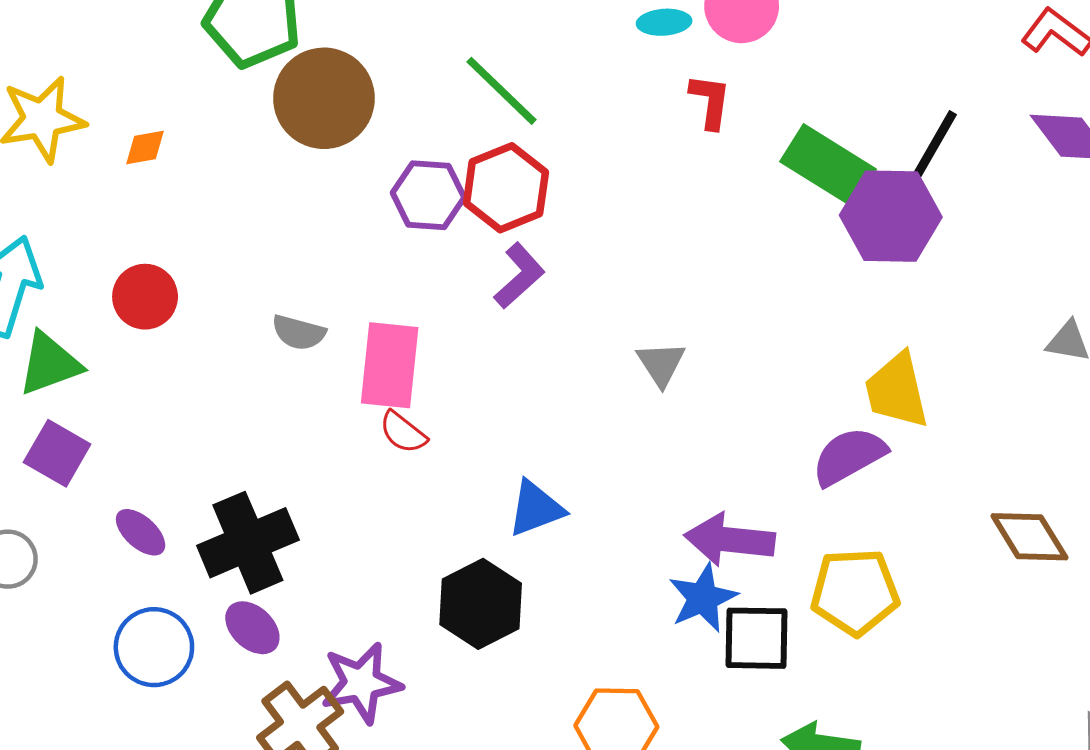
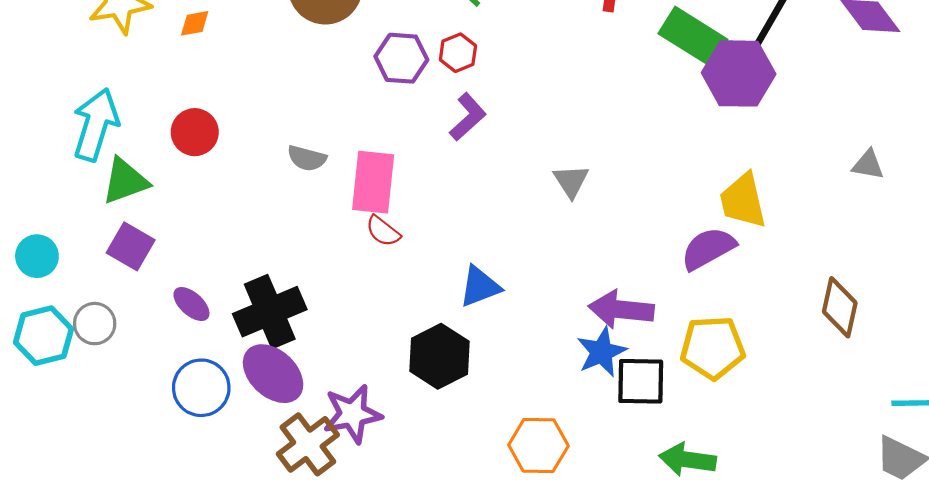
red hexagon: (506, 188) -> (458, 53), size x0.6
brown diamond: (1029, 537) -> (840, 307), turned 44
purple ellipse: (252, 628) -> (273, 374), size x1.5

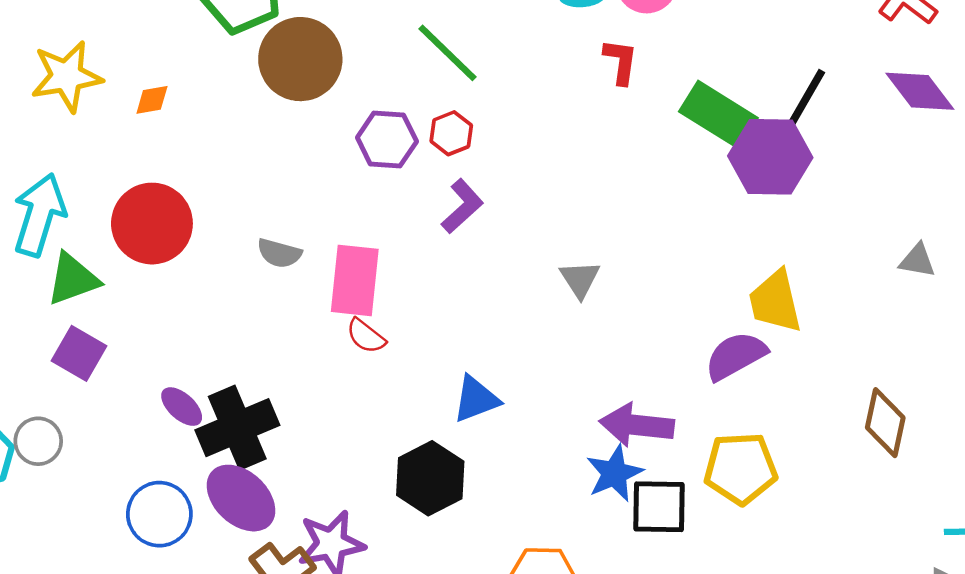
red circle: (195, 132) -> (152, 224), size x1.5
purple ellipse: (191, 304) -> (182, 407), moved

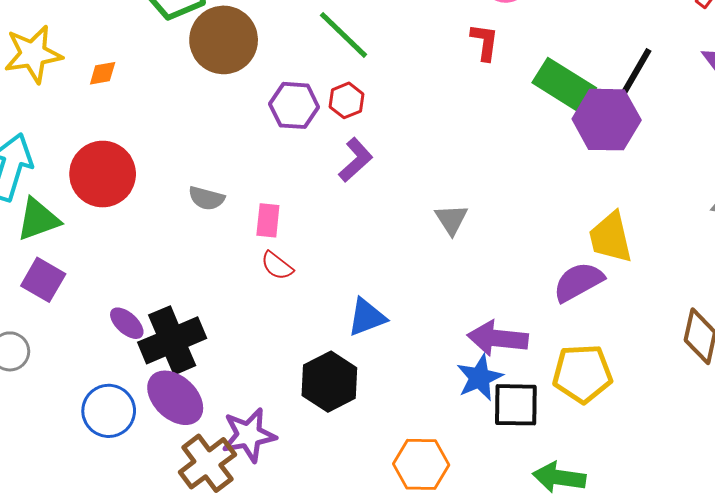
pink rectangle: (355, 280) -> (268, 220), size x0.6

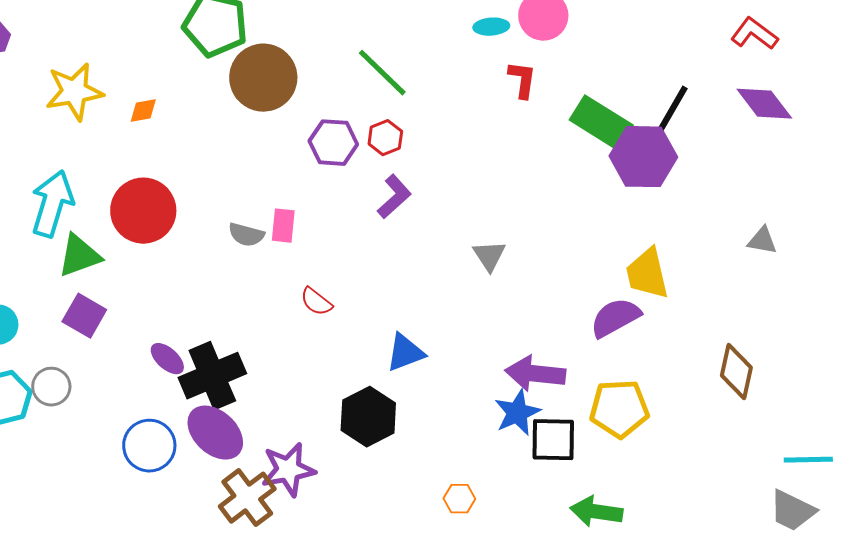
pink rectangle: (268, 220) -> (283, 226), moved
orange hexagon: (421, 464) -> (459, 499), size x0.6

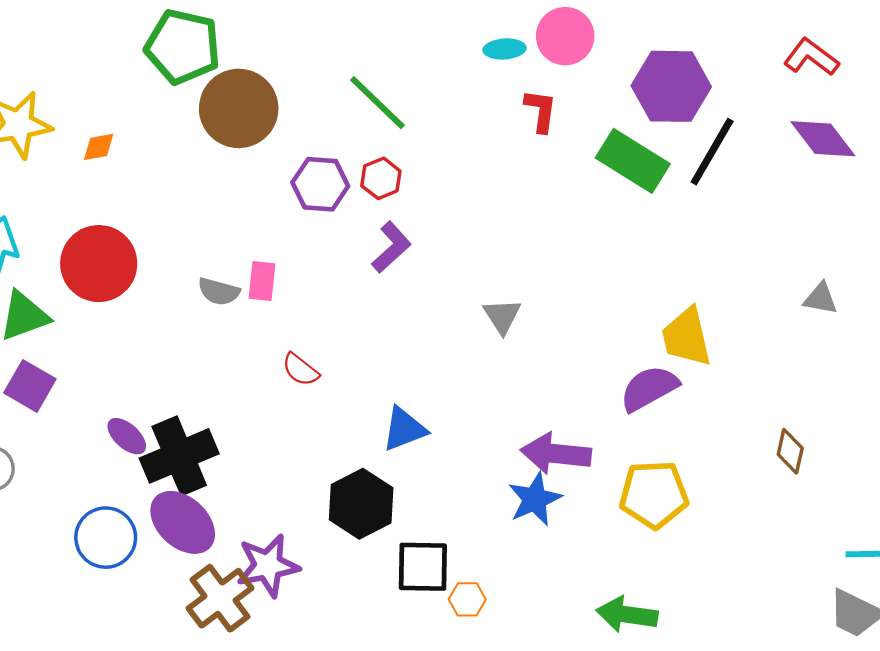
purple hexagon: (643, 157) -> (671, 86), moved
brown diamond: (736, 372) -> (790, 451), size x0.7
black square: (553, 440) -> (423, 567), moved

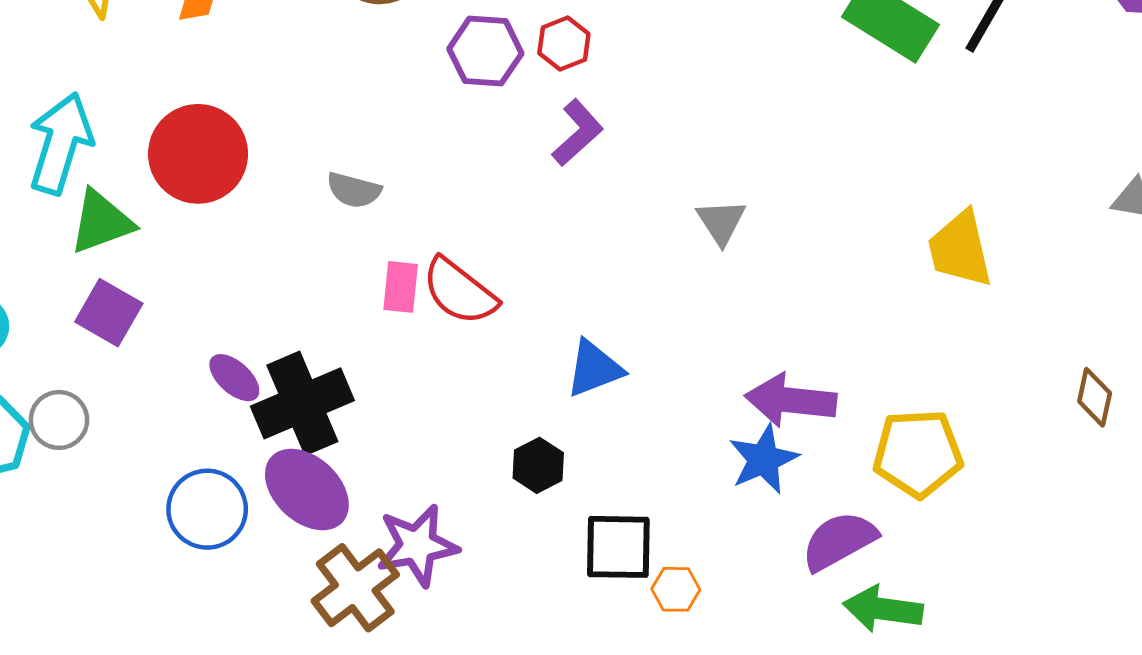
pink rectangle: (262, 281) -> (401, 287), moved
red semicircle: (300, 370) -> (460, 291), size x1.6
purple semicircle: (649, 388) -> (839, 541), moved
black hexagon: (361, 504) -> (538, 465), size x0.6

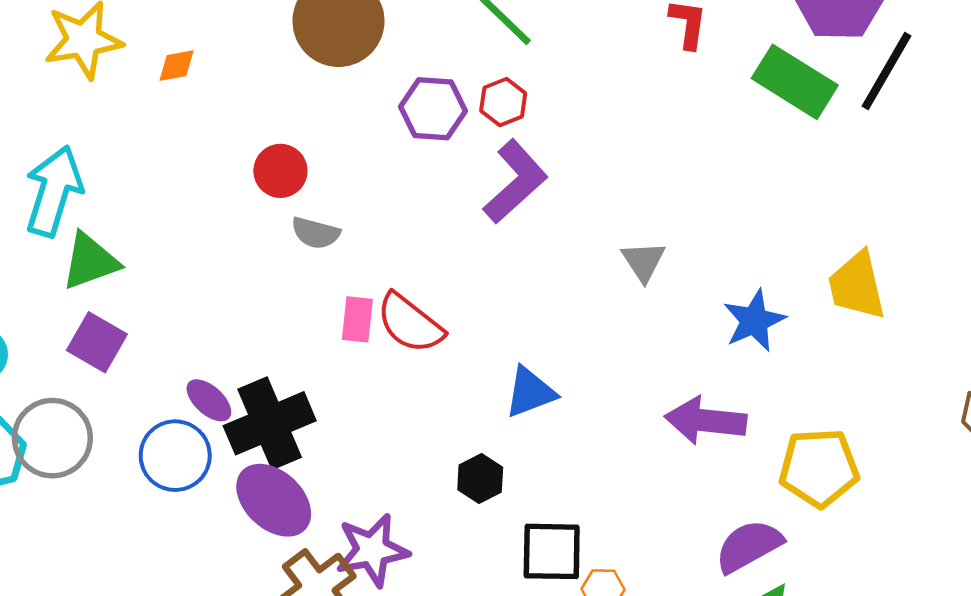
purple L-shape: (578, 133) -> (515, 182), size x1.4
red circle: (198, 154) -> (280, 171), moved, size x0.6
gray circle: (59, 420) -> (52, 438), size x1.5
blue star: (763, 459) -> (754, 321), moved
blue circle: (207, 509) -> (175, 456), moved

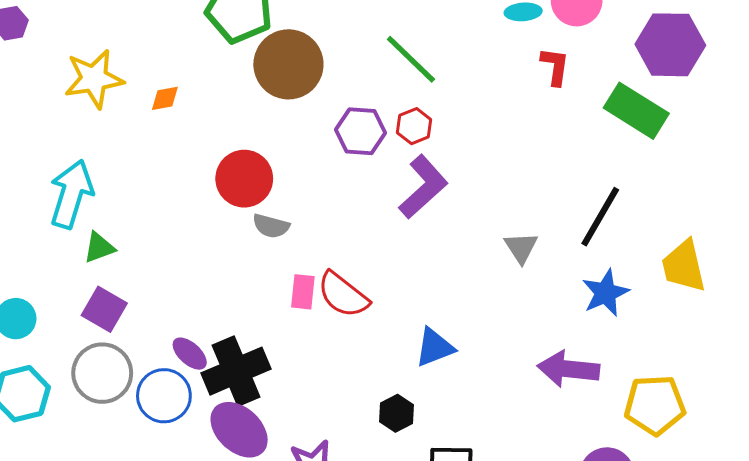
black line: (886, 71) -> (600, 217), moved
red circle: (280, 171) -> (244, 179), size x1.4
green triangle: (90, 261) -> (99, 248), size x0.7
gray circle: (52, 438) -> (102, 373), moved

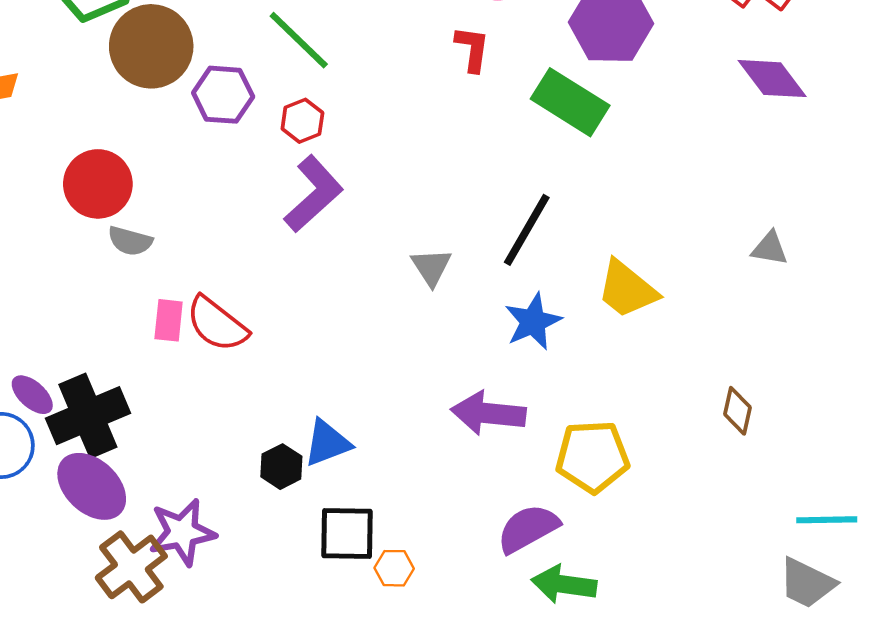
purple hexagon: (361, 131) -> (223, 95), moved
yellow trapezoid: (684, 266) -> (627, 289), turned -38
blue triangle: (435, 347) -> (327, 443), moved

